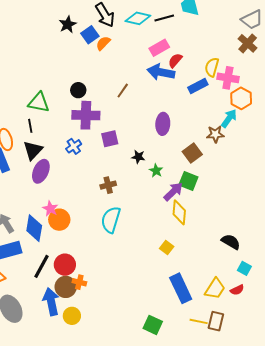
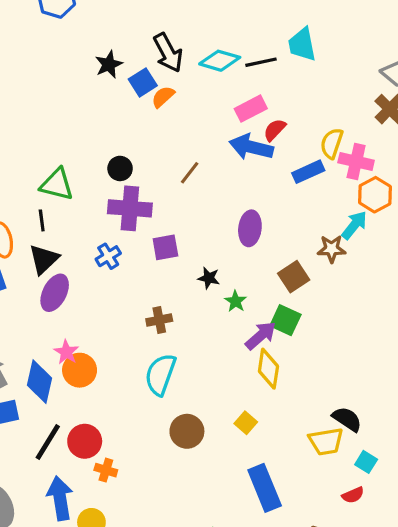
brown circle: (66, 287) -> (187, 431), moved
yellow trapezoid: (215, 289) -> (326, 441), moved, turned 45

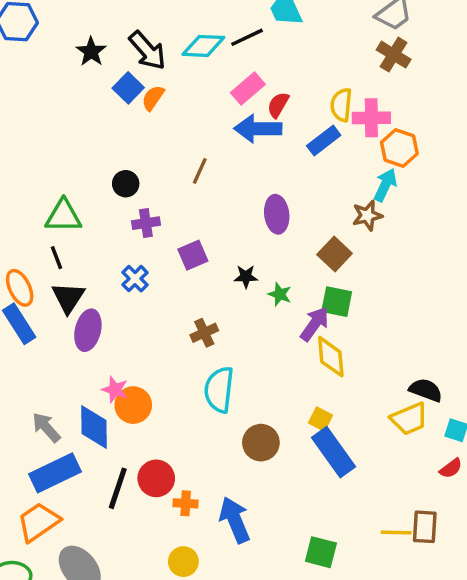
black star: (109, 64) -> (91, 52), moved
purple cross: (130, 208) -> (146, 223), size x0.6
blue rectangle: (265, 488) -> (333, 452), moved
blue arrow: (60, 498) -> (235, 520), moved

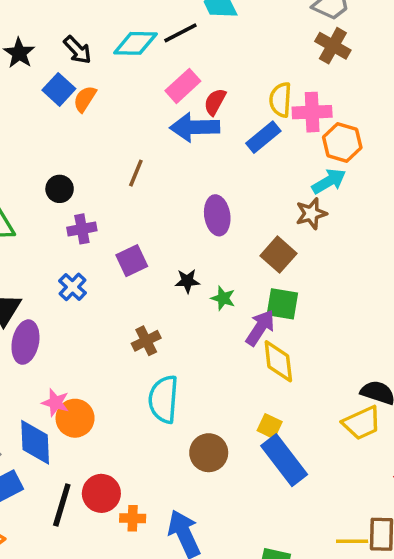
black arrow: (147, 50) -> (77, 50), size x0.7
cyan arrow: (385, 185) -> (329, 181), turned 36

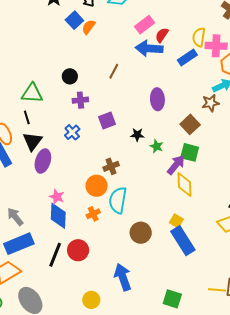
orange circle: (75, 418) -> (97, 186), moved
blue diamond: (35, 442) -> (58, 216), moved
orange cross: (133, 518) -> (93, 214), moved, turned -32

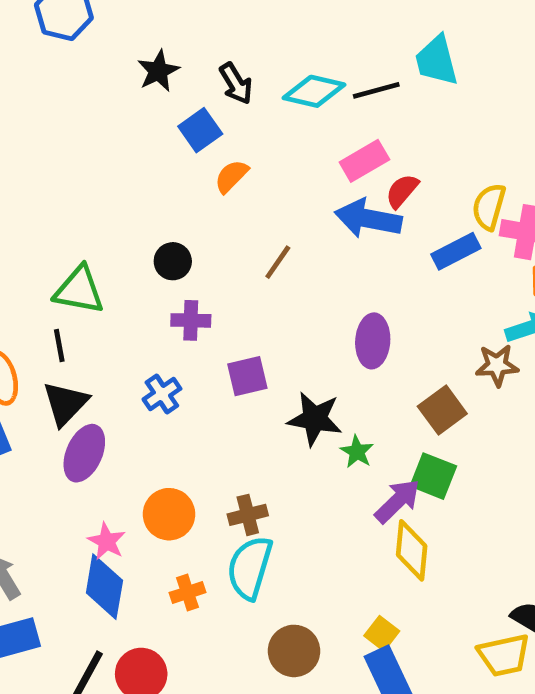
orange semicircle: (89, 27) -> (231, 176), moved
black star: (137, 135) -> (315, 419), size x1.6
brown cross: (111, 166) -> (248, 515), moved
orange circle: (97, 186) -> (169, 514), moved

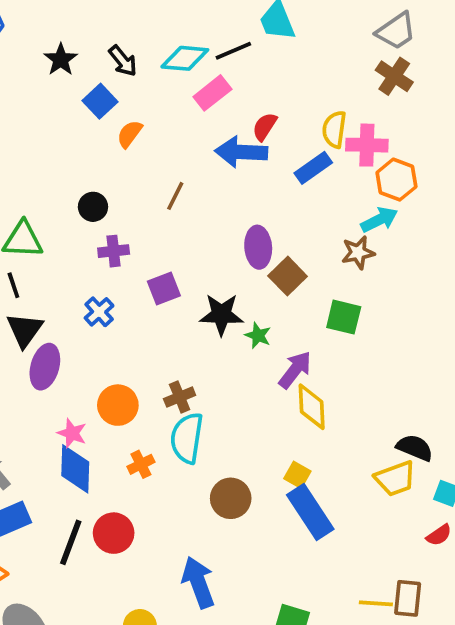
pink rectangle: (364, 161) -> (212, 93), moved
brown square: (442, 410) -> (288, 276), moved
green square: (433, 476) -> (344, 317), moved

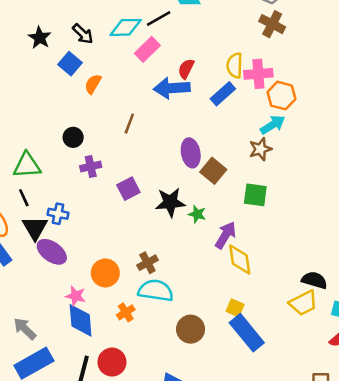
blue cross: (99, 312) -> (58, 214), moved, turned -30
purple ellipse: (45, 367) -> (52, 252), turned -64
cyan semicircle: (187, 438) -> (156, 291), turned 96

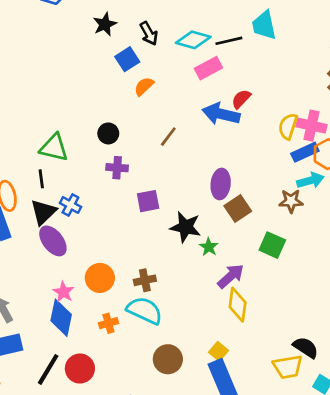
yellow semicircle: (235, 65) -> (288, 126), moved
blue rectangle: (223, 94) -> (305, 152), moved

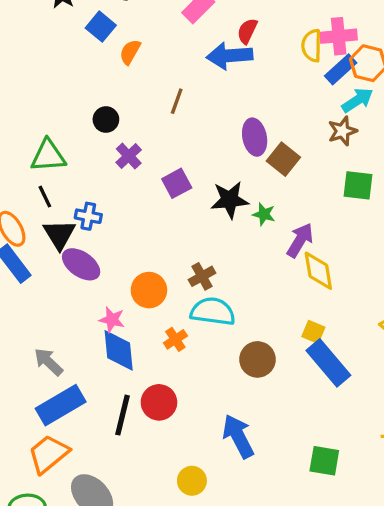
purple cross: (117, 168) -> (129, 156), turned -30
green square: (272, 245) -> (358, 185), moved

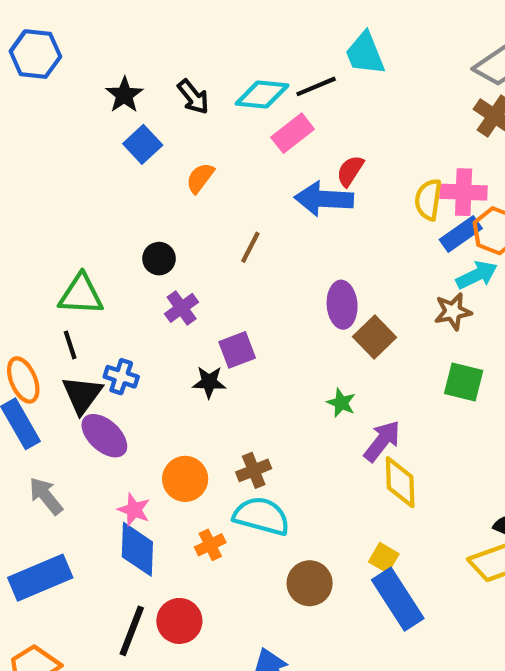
blue square: (101, 27) -> (143, 144), moved
black star: (230, 200) -> (209, 382), moved, size x0.7
gray arrow: (48, 362) -> (46, 496), moved
blue rectangle: (61, 405) -> (40, 578), moved

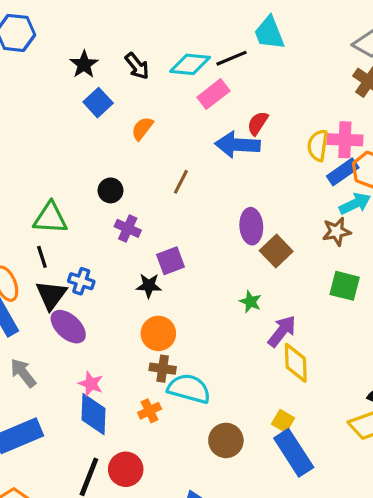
purple cross: (182, 308) -> (128, 228), turned -30
brown cross: (254, 470) -> (163, 369), moved, turned 30
orange circle: (185, 479) -> (158, 333), moved

